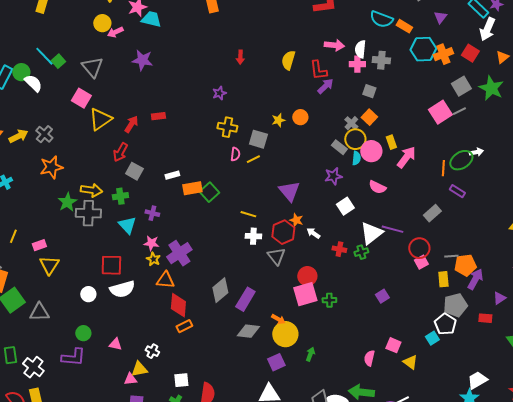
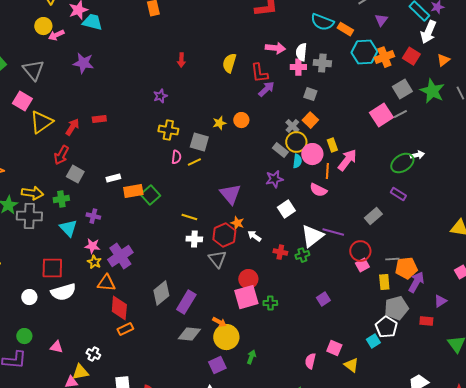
orange line: (443, 168) -> (327, 171), moved

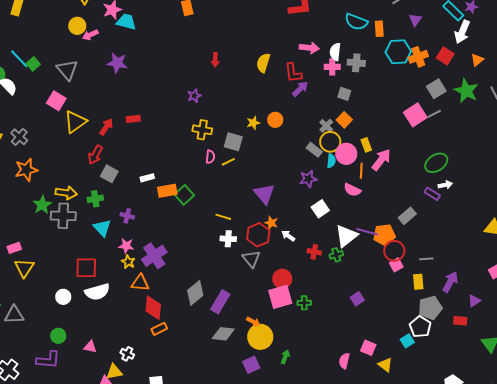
orange rectangle: (345, 29) -> (379, 29), turned 56
white arrow: (417, 155) -> (445, 185), moved
orange pentagon: (406, 268) -> (384, 235), moved

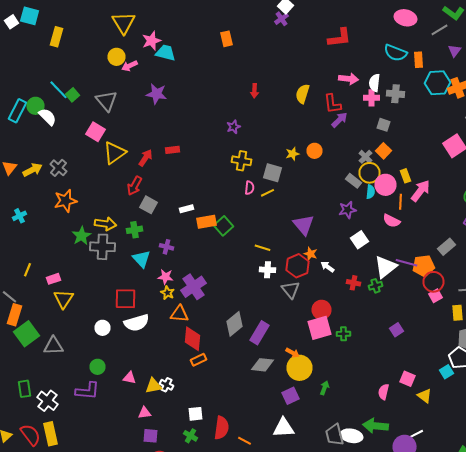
yellow triangle: (114, 372) -> (154, 386), moved

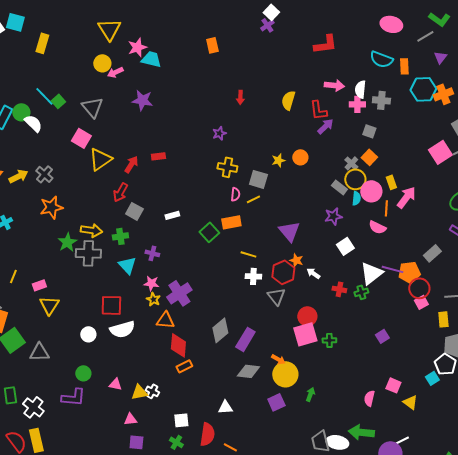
orange rectangle: (206, 222) -> (231, 222), moved
white triangle: (284, 428) -> (225, 407), moved, size x0.7

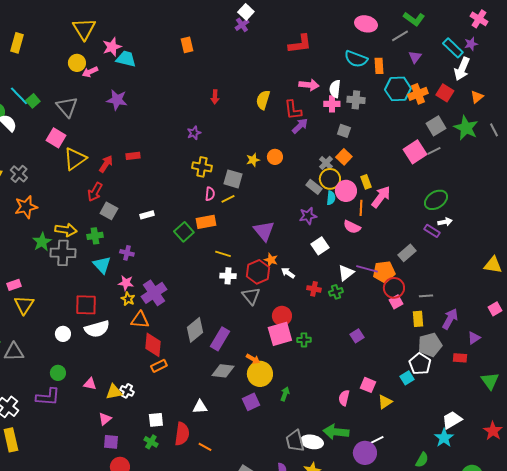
white triangle: (371, 273) -> (346, 273), size x0.7
yellow triangle: (410, 402) -> (385, 402), turned 49
pink triangle: (130, 419) -> (105, 419), turned -32

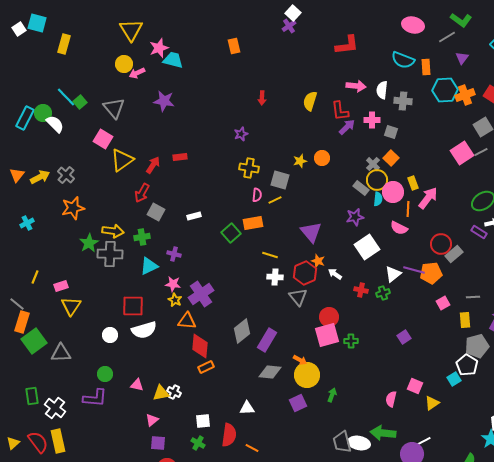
pink cross: (332, 104) -> (372, 120), moved
white square: (320, 246) -> (367, 247), size x1.4
cyan triangle: (102, 265) -> (149, 266), turned 48
red circle: (394, 288) -> (441, 244), moved

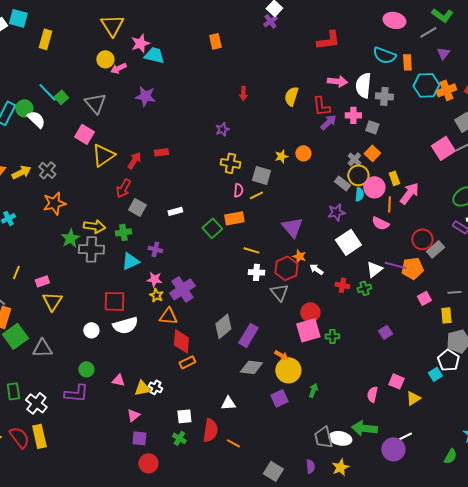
white semicircle: (382, 90) -> (363, 85), size x1.4

